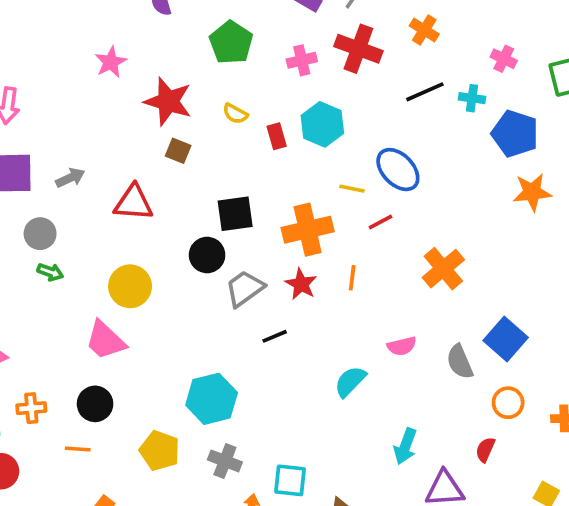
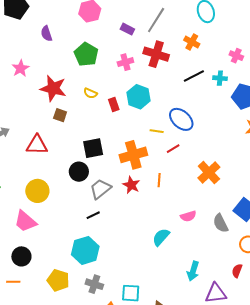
black line: (275, 336) -> (93, 215), moved

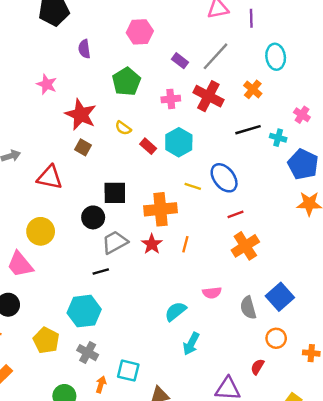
pink star: (21, 68) -> (47, 84), turned -30
red rectangle: (114, 104) -> (148, 146), turned -40
red line: (173, 149) -> (236, 214), moved
cyan arrow: (193, 271) -> (191, 344), moved

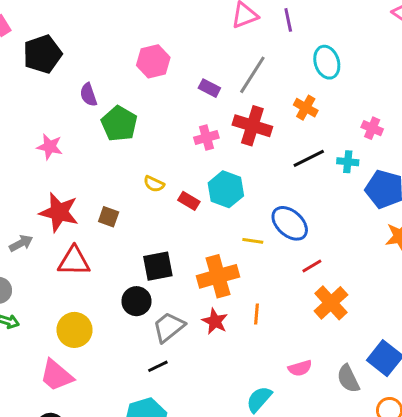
green pentagon: (126, 82) -> (119, 124), moved
red star: (81, 115) -> (59, 212), moved

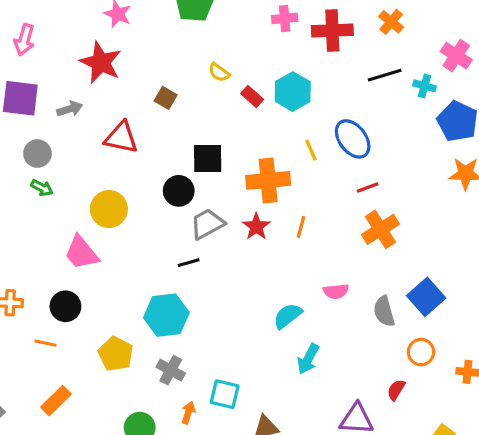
red cross: (252, 126) -> (332, 30), turned -30
pink cross: (372, 128) -> (456, 56), size x1.4
pink cross: (206, 138) -> (285, 18), moved
red star: (59, 212) -> (101, 63), moved
yellow line: (253, 241) -> (311, 150), turned 48

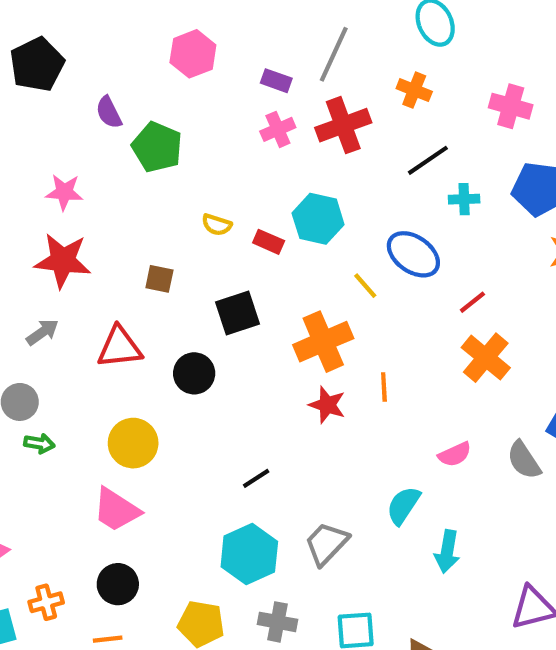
cyan cross: (425, 86) -> (464, 199), moved
black square: (208, 159) -> (238, 313), moved
red line: (368, 188) -> (472, 302), moved
black circle: (179, 191) -> (194, 373), moved
gray trapezoid: (207, 224) -> (326, 544), moved

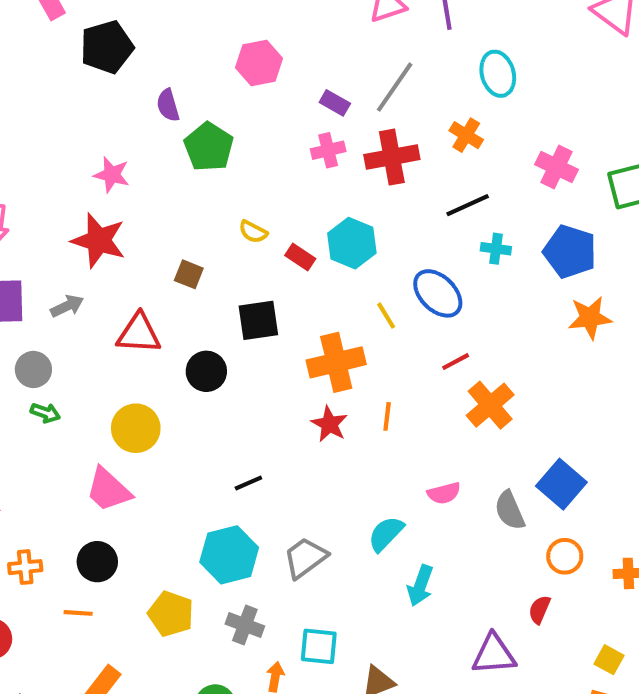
red line: (472, 302) -> (456, 362), moved

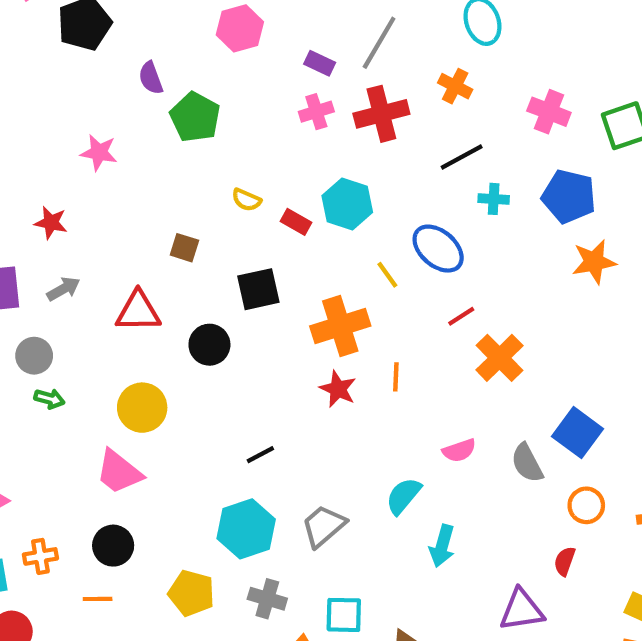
red star: (99, 240) -> (51, 223), moved, size x0.6

